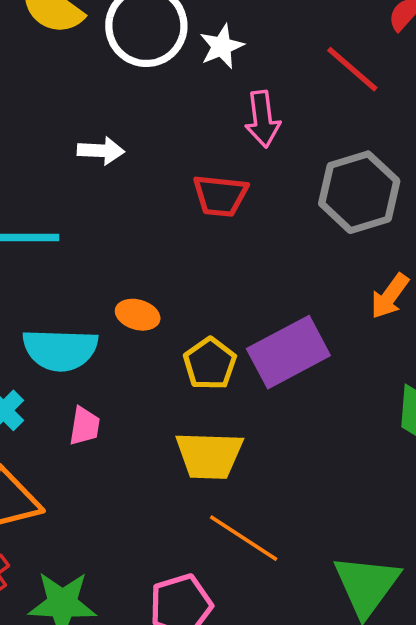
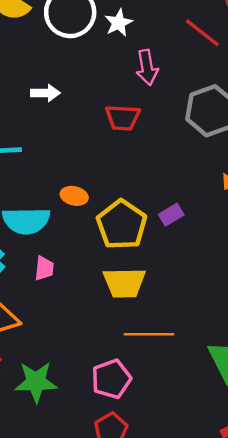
purple rectangle: (288, 352) -> (171, 215), size x0.5
yellow pentagon: (210, 364) -> (122, 225), size x1.5
orange line: (244, 538) -> (149, 334), turned -30

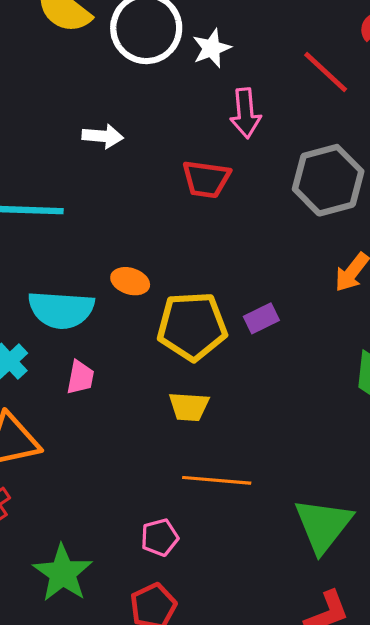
yellow pentagon: (122, 225) -> (192, 326), turned 30
yellow trapezoid: (124, 283) -> (189, 407), size x0.7
pink pentagon: (111, 379) -> (160, 537), size x0.7
green star: (36, 382) -> (63, 573), moved, turned 30

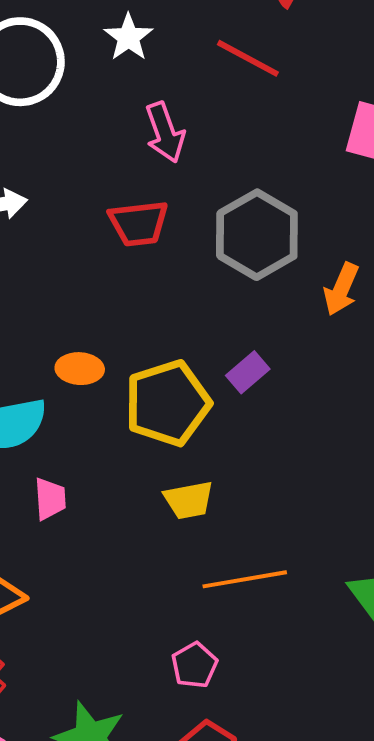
white star: (212, 48) -> (128, 37), moved
gray hexagon: (328, 180) -> (257, 235), moved

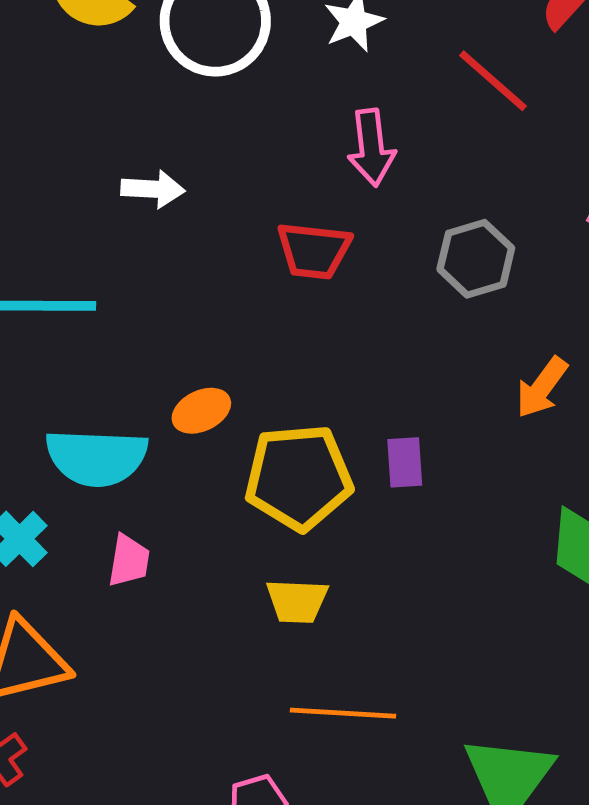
gray hexagon: (257, 235) -> (476, 259), moved, size x0.7
orange ellipse: (80, 369) -> (201, 411), turned -42
purple rectangle: (248, 372) -> (405, 462), turned -66

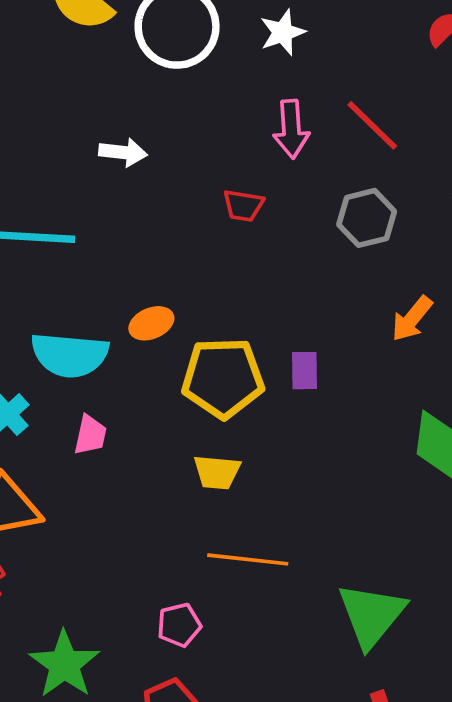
red line: (493, 81) -> (372, 125), moved
red trapezoid: (314, 251) -> (243, 205), size x0.7

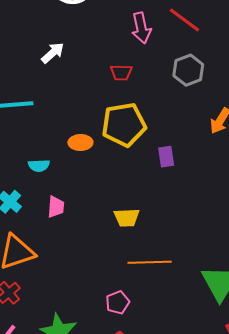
white arrow: (123, 152) -> (53, 53), turned -40
orange ellipse: (151, 323) -> (80, 143), turned 30
cyan semicircle: (70, 355) -> (39, 166), size x0.5
yellow pentagon: (223, 378) -> (124, 125), moved

